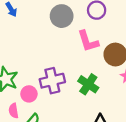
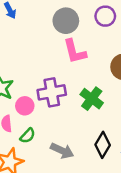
pink L-shape: (88, 41) -> (75, 51), moved

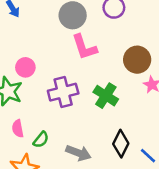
pink circle: (25, 106) -> (25, 67), moved

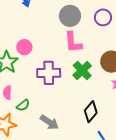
green cross: (106, 96) -> (82, 70), moved
black diamond: (121, 144) -> (91, 112), moved

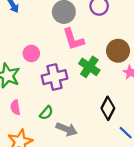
pink circle: (24, 47) -> (31, 53), moved
green semicircle: (23, 105) -> (46, 113), moved

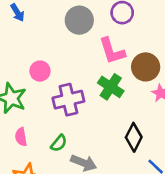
pink L-shape: (73, 39) -> (112, 51), moved

